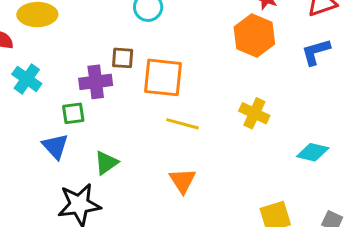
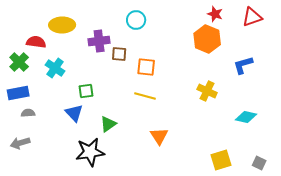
blue L-shape: (316, 52) -> (243, 65), moved
orange square: (163, 77) -> (146, 67), size x0.7
purple cross: (96, 82) -> (99, 41), moved
yellow line: (183, 124) -> (145, 96), moved

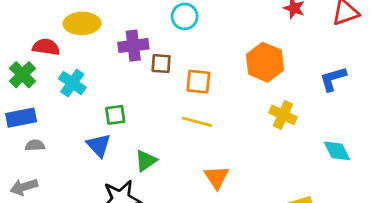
orange hexagon: (207, 39) -> (265, 62), moved
cyan diamond: (246, 117) -> (337, 151), turned 50

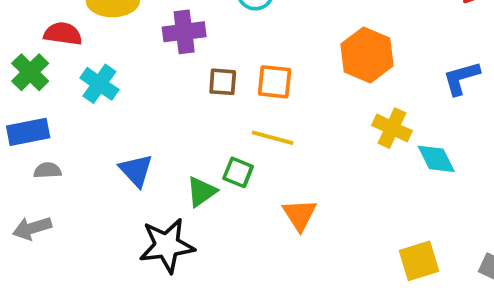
brown square: (161, 64) -> (223, 82), moved
green square: (115, 115) -> (238, 172), moved, turned 30
cyan diamond: (337, 151) -> (436, 159), moved

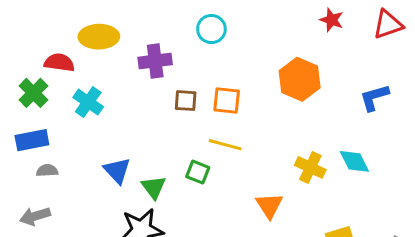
yellow cross: (392, 128) -> (310, 167), moved
green triangle: (201, 192) -> (154, 187), moved, turned -32
orange triangle: (300, 215) -> (269, 205), moved

